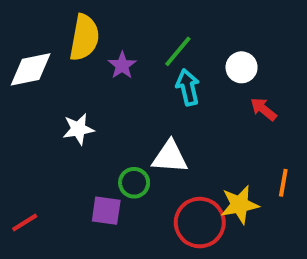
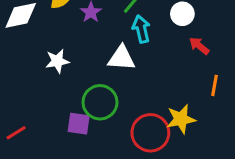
white triangle: (170, 157) -> (121, 58), moved
green circle: (134, 183) -> (100, 102), size x1.5
orange line: (283, 183) -> (214, 85), moved

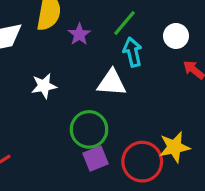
purple square: (79, 124) -> (95, 158), moved, turned -30

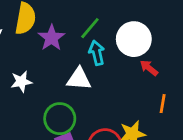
purple star: (79, 34) -> (52, 38), size x1.4
white circle: (176, 36) -> (134, 39), size x1.6

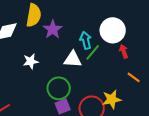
green line: (90, 28) -> (93, 52), moved
red arrow: (149, 68) -> (124, 51), turned 32
orange line: (163, 104) -> (134, 77), turned -64

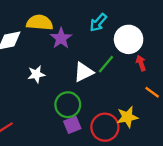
yellow semicircle: (34, 15) -> (40, 23), turned -95
cyan arrow: (86, 40) -> (98, 23), moved, turned -126
white triangle: (73, 59) -> (84, 72), turned -30

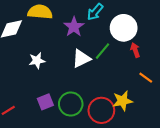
purple star: (61, 38) -> (74, 27), moved
green circle: (68, 105) -> (71, 104), moved
purple square: (72, 125) -> (45, 102), moved

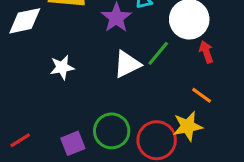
orange line: (146, 78) -> (202, 95), moved
purple square: (45, 102) -> (73, 143), moved

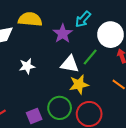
white triangle: (127, 64) -> (70, 64), turned 36
yellow star: (188, 126) -> (79, 84), moved

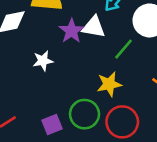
purple star: (63, 34) -> (72, 31), moved
white triangle: (70, 64) -> (94, 27), moved

